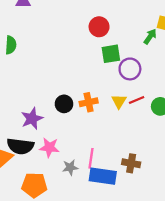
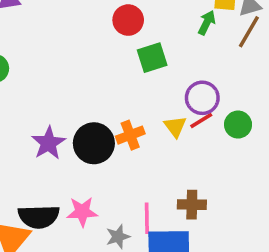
purple circle: (130, 69) -> (202, 98), moved
black circle: (64, 104) -> (94, 143), size x1.5
purple star: (32, 119) -> (49, 143), moved
brown cross: (131, 163) -> (192, 205), moved

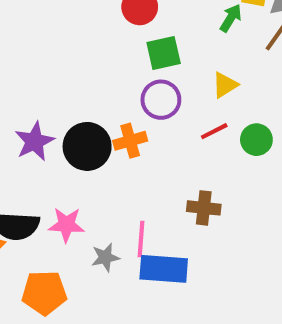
purple circle: (202, 98) -> (161, 100), moved
yellow triangle: (175, 127) -> (225, 85), moved, turned 30
brown cross: (192, 205) -> (204, 208), moved

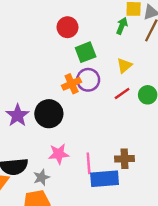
orange cross: (130, 141) -> (72, 84), moved
brown cross: (204, 208) -> (124, 159), moved
pink star: (66, 225) -> (59, 154), moved
gray star: (105, 257) -> (41, 177), moved

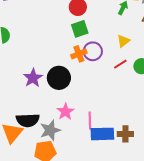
green square: (86, 52) -> (80, 29), moved
pink star: (59, 154) -> (65, 112), turned -30
brown cross: (124, 159) -> (125, 134), moved
gray star: (41, 177) -> (50, 130), size x1.5

